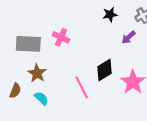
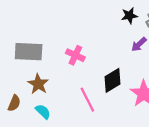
black star: (110, 14) -> (129, 16), moved
pink cross: (61, 37) -> (75, 55), moved

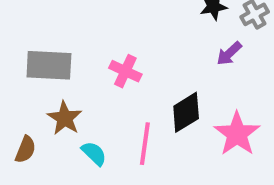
pink line: (87, 100) -> (145, 144), turned 35
cyan semicircle: (43, 112) -> (94, 153), moved

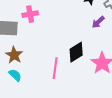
pink cross: (125, 71) -> (30, 14), moved, turned -35
cyan semicircle: (94, 153) -> (15, 75), moved

